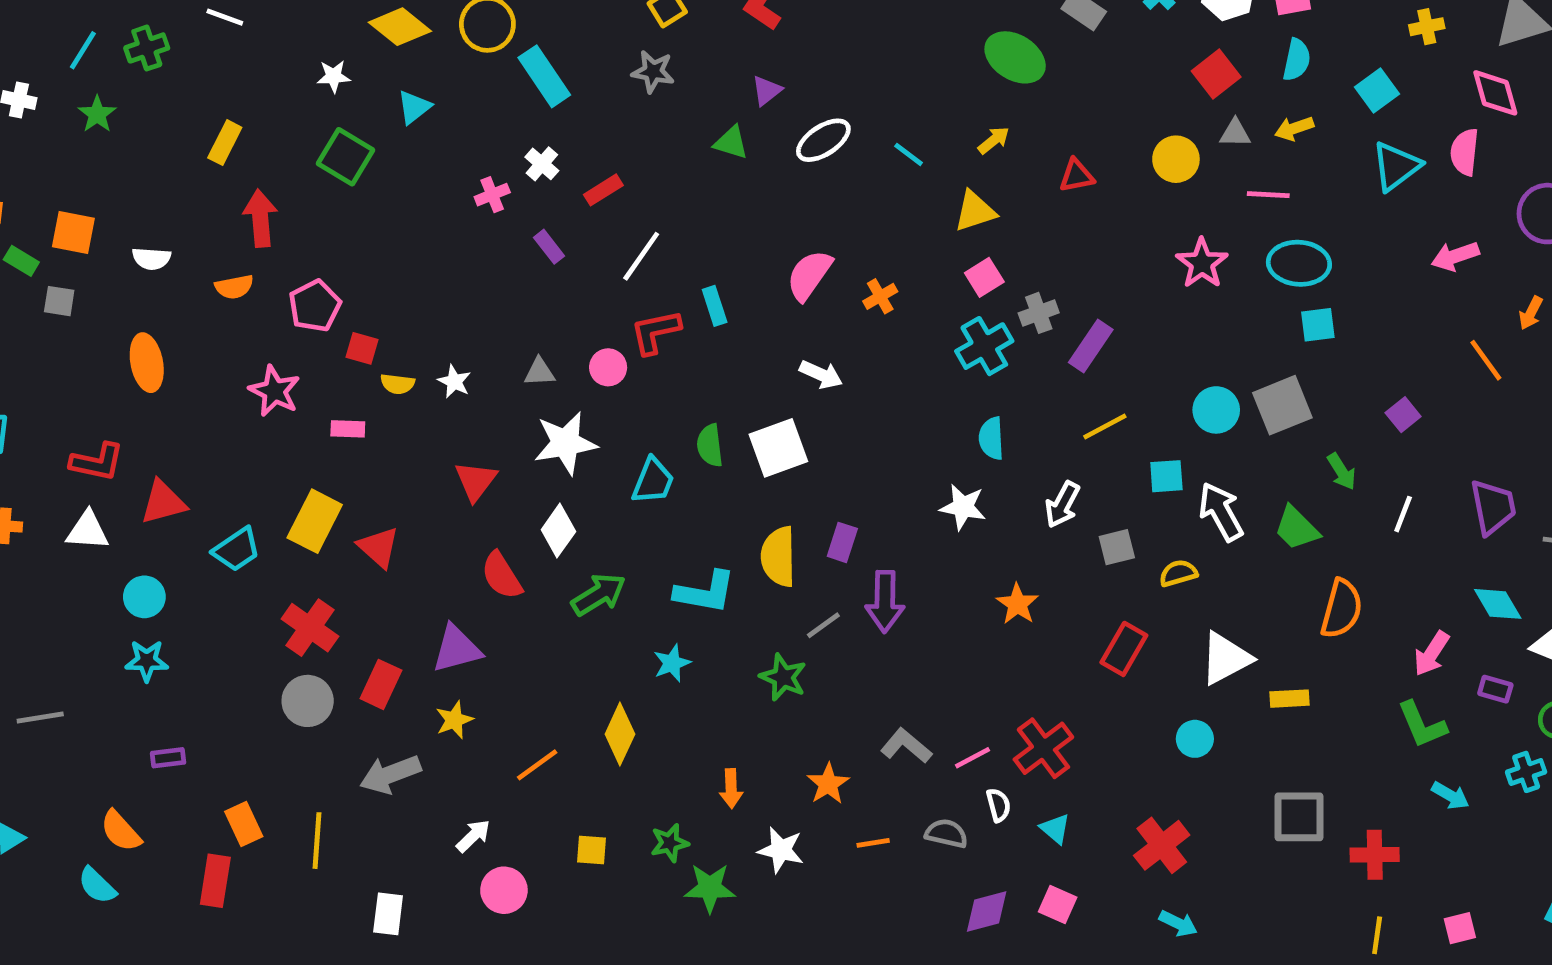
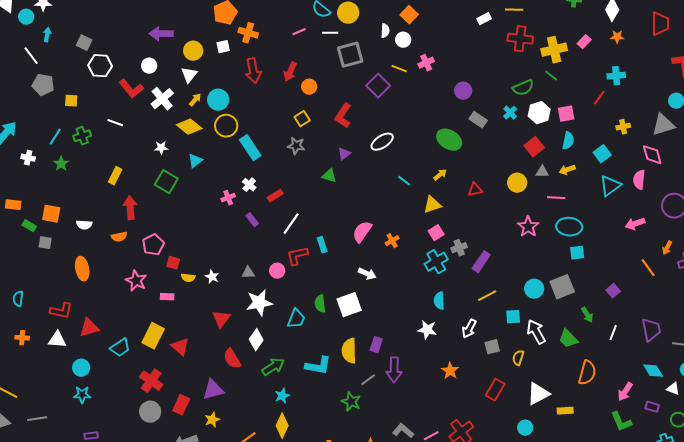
white ellipse: (823, 140) -> (382, 142), moved
yellow semicircle: (1178, 573) -> (518, 358), turned -56
cyan star: (672, 663) -> (282, 396), moved

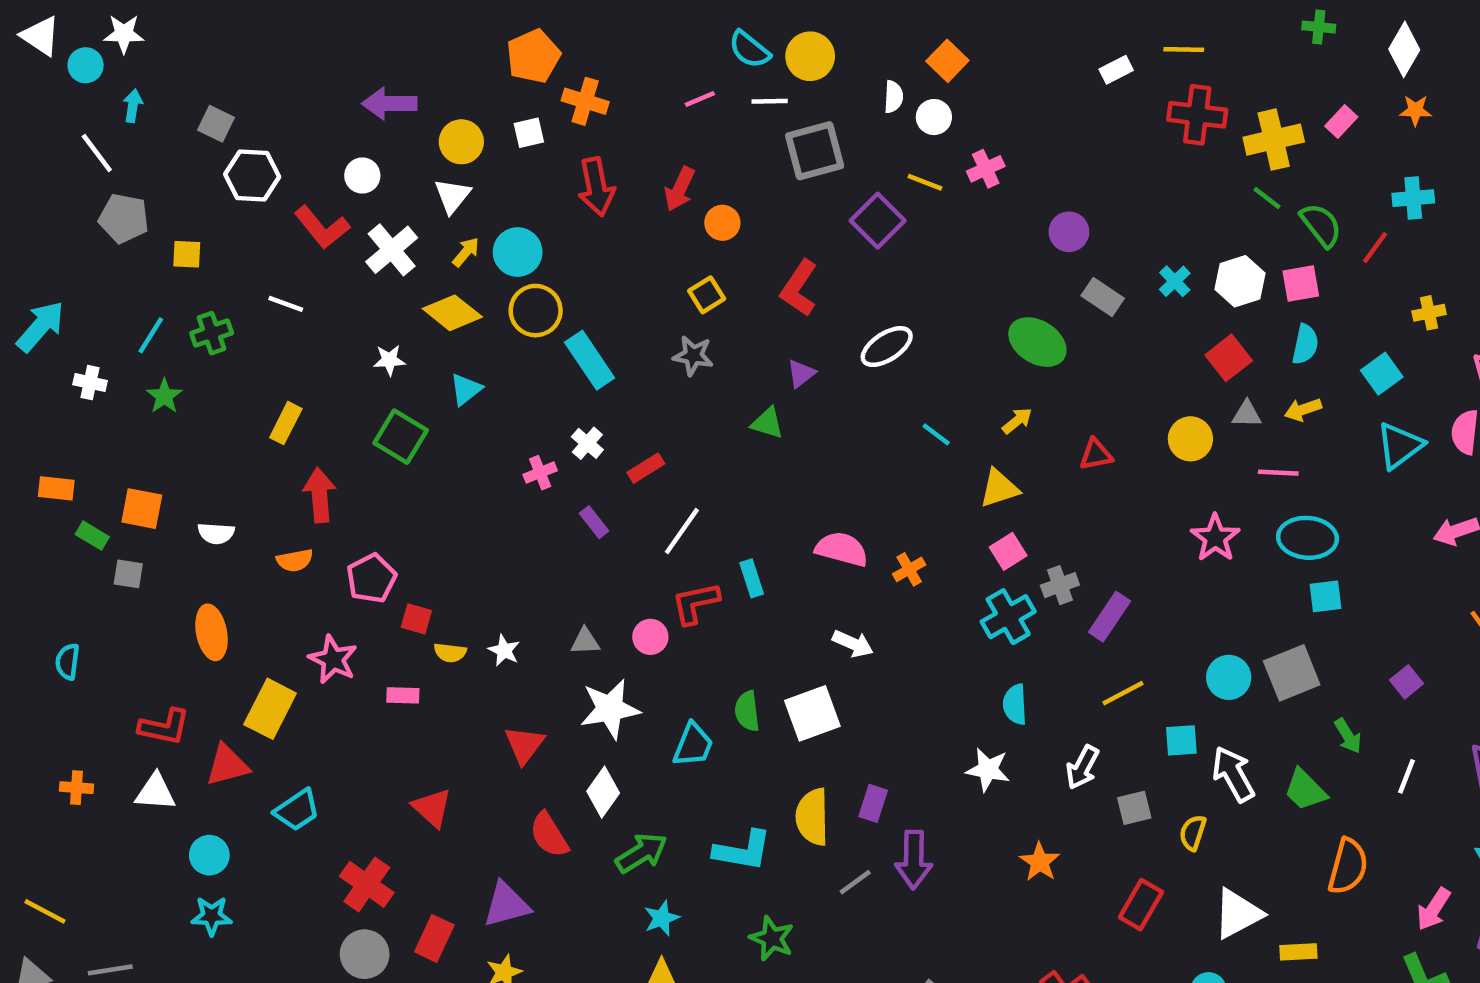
green semicircle: (523, 88) -> (1321, 225), moved, turned -105
pink semicircle: (362, 232) -> (842, 549), turned 70
cyan semicircle: (18, 299) -> (68, 662), moved
yellow rectangle: (153, 336) -> (270, 709), moved
green star: (351, 402) -> (772, 938), moved

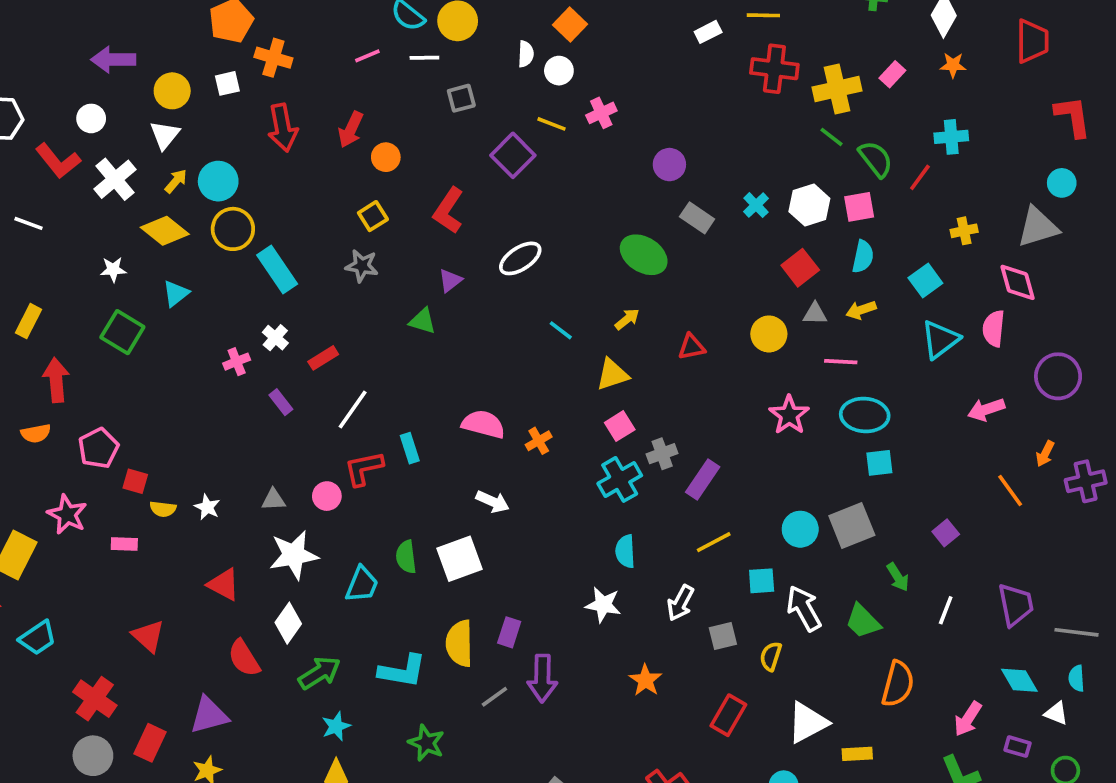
gray square: (815, 151) -> (461, 98), size x0.6
red triangle: (524, 745) -> (224, 584), turned -39

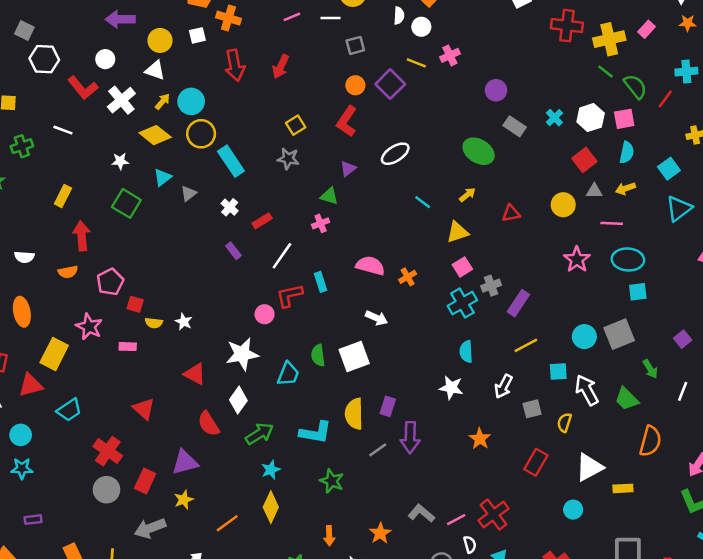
white triangle: (165, 135) -> (155, 70), turned -50
orange circle: (386, 157) -> (355, 85), moved
pink cross: (237, 362) -> (321, 223), moved
gray triangle: (273, 500) -> (189, 194), moved, turned -35

